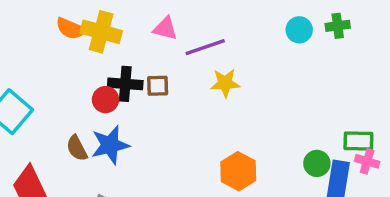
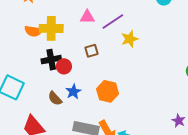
black cross: (125, 84) -> (51, 60), moved
blue star: (110, 145) -> (73, 92), size x0.7
orange hexagon: (238, 171) -> (108, 91), moved

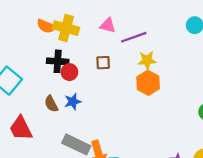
orange hexagon: (108, 91) -> (148, 83), moved

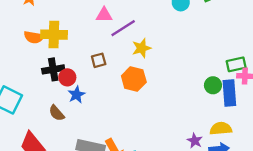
pink triangle: (108, 25) -> (104, 15), moved
orange hexagon: (148, 83) -> (134, 79), moved
blue star: (73, 102) -> (77, 95), moved

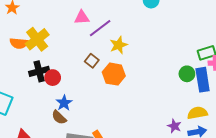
yellow cross: (54, 35) -> (37, 39), turned -35
brown square: (99, 60) -> (92, 61), moved, turned -32
blue star: (77, 95) -> (64, 103), moved
brown semicircle: (57, 113) -> (59, 117), moved

